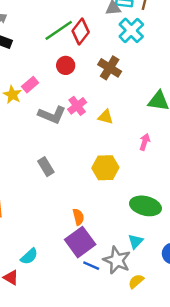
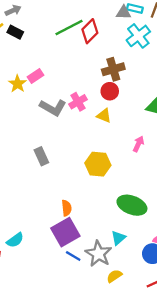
red circle: (66, 65) -> (110, 91), moved
brown cross: (110, 68) -> (113, 69), turned 35

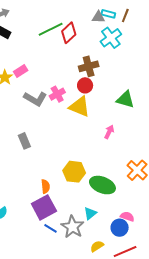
yellow triangle: (104, 116) -> (80, 107), size x1.6
yellow hexagon: (98, 164) -> (74, 172), moved
yellow semicircle: (114, 276) -> (97, 246), moved

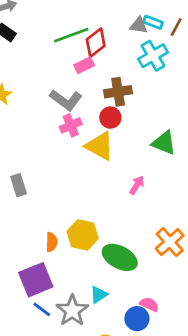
pink rectangle: (21, 71) -> (84, 65), moved
gray L-shape: (35, 99) -> (66, 100), moved
orange semicircle: (45, 186) -> (51, 242), moved

